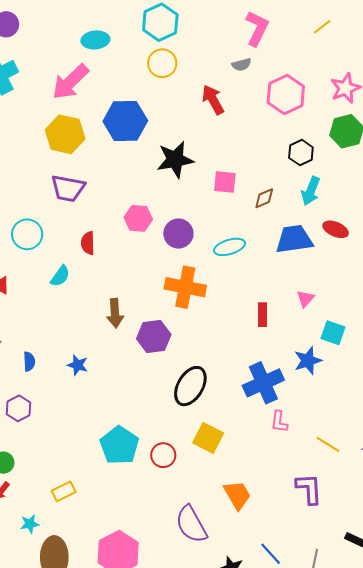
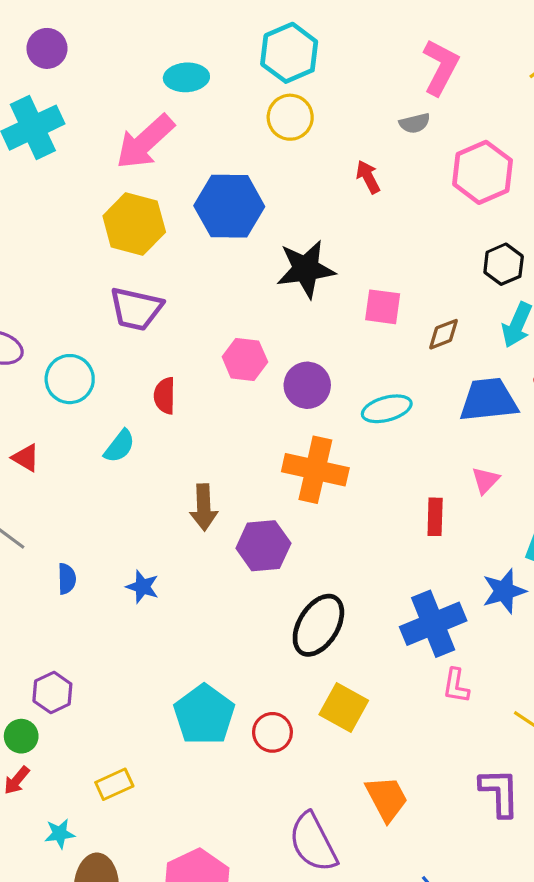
red arrow: (213, 100) -> (368, 177), size x0.7
pink triangle: (305, 299) -> (485, 480), moved
purple hexagon: (19, 408) -> (52, 692), moved

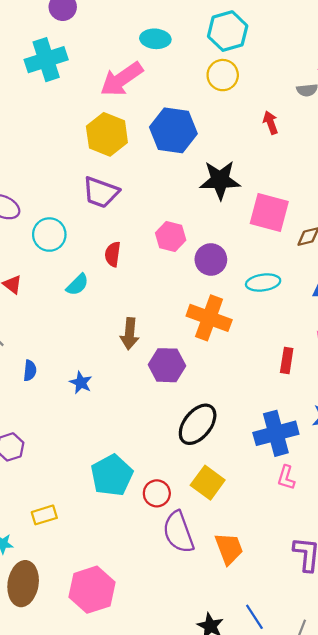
pink square: (383, 307) -> (269, 213), size x1.5
purple semicircle: (313, 842) -> (178, 532), moved

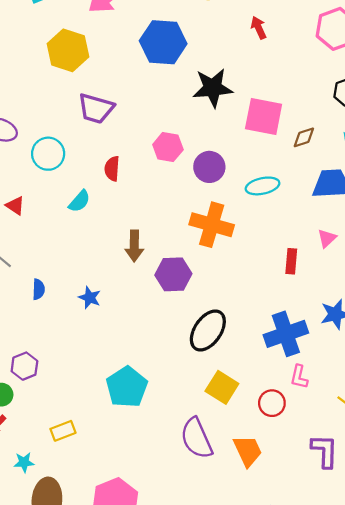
yellow hexagon: (107, 134) -> (68, 50), moved
red circle: (157, 493) -> (272, 403), moved

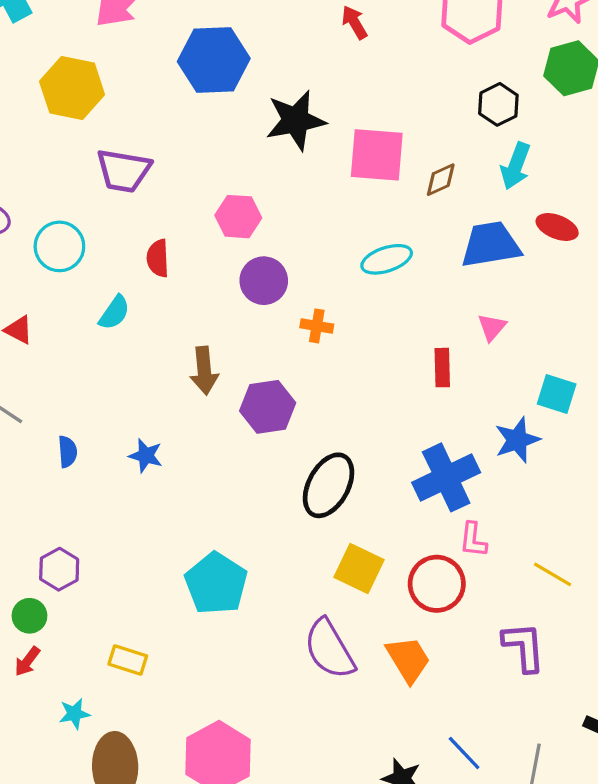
purple circle: (209, 167) -> (264, 281), moved
orange cross: (212, 225) -> (317, 326), size x0.5
red circle: (272, 403) -> (437, 584), size x1.4
yellow rectangle: (63, 431) -> (128, 660), turned 45

